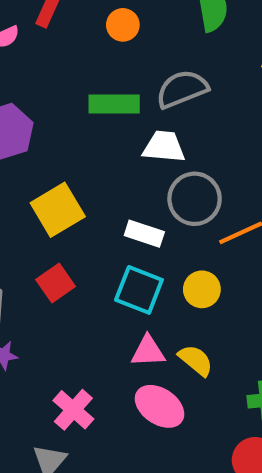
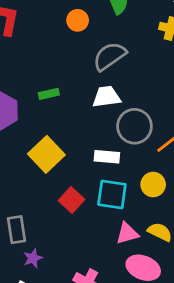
orange circle: (123, 25) -> (78, 20), moved
green rectangle: (114, 104) -> (49, 94), moved, size x0.6
red square: (56, 283) -> (71, 200), moved

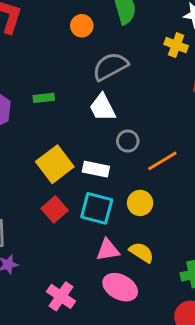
white trapezoid: (107, 97) -> (103, 108), turned -116
gray circle: (134, 126) -> (128, 141), size x0.6
yellow square: (46, 154) -> (55, 164), moved

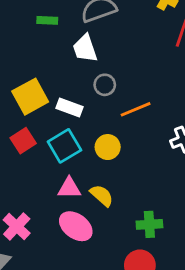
green rectangle: (44, 98) -> (47, 20), moved
cyan square: (97, 208) -> (64, 146), turned 36

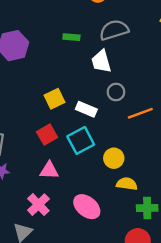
yellow square: (30, 97) -> (54, 99), size x0.7
yellow circle: (108, 147) -> (114, 158), moved
pink triangle: (69, 188) -> (49, 170), moved
yellow semicircle: (102, 195) -> (127, 184), moved, turned -36

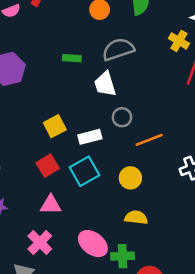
white rectangle: (86, 109) -> (90, 137), turned -36
yellow circle: (114, 158) -> (130, 178), moved
green cross: (147, 208) -> (123, 256), moved

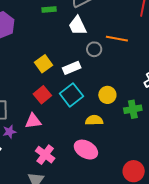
orange line: (149, 140) -> (117, 39), moved, turned 40
pink triangle: (51, 205) -> (33, 121), moved
yellow semicircle: (136, 217) -> (94, 120), moved
green cross: (123, 256) -> (133, 109), moved

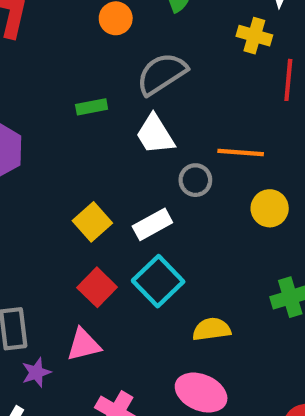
yellow circle: (107, 95) -> (270, 208), moved

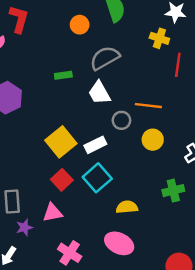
yellow circle: (270, 208) -> (153, 140), moved
yellow square: (92, 222) -> (61, 142), size x1.4

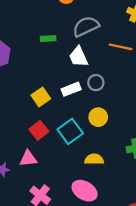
orange line: (148, 106) -> (121, 47), moved
yellow circle: (153, 140) -> (98, 117), moved
yellow square: (61, 142) -> (41, 97), size x0.7
white rectangle: (95, 145) -> (71, 89), moved

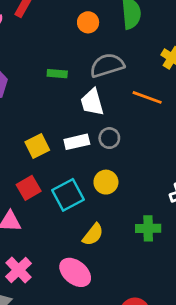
yellow semicircle: (94, 159) -> (93, 235), turned 120

